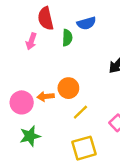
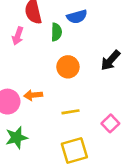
orange circle: (68, 88) -> (68, 67), moved
yellow line: (80, 112) -> (71, 112), turned 35

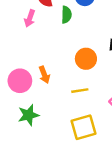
orange circle: (68, 67) -> (86, 59), moved
orange arrow: (33, 95) -> (44, 75), turned -105

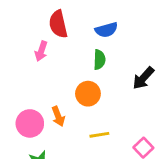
green semicircle: (66, 15) -> (99, 60), moved
orange circle: (86, 59) -> (88, 94), moved

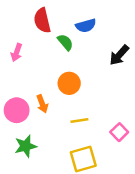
pink arrow: (41, 51) -> (17, 53), moved
green semicircle: (99, 60) -> (65, 42), moved, turned -42
black arrow: (143, 78) -> (119, 55), moved

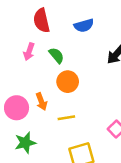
green semicircle: (65, 42) -> (56, 55), moved
pink arrow: (17, 53) -> (29, 52), moved
yellow line: (79, 120) -> (66, 118), moved

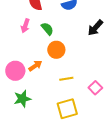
orange arrow: (41, 102) -> (35, 66), turned -104
yellow line: (66, 118) -> (66, 79), moved

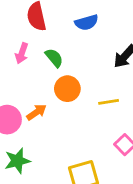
yellow line: (66, 79) -> (109, 102), moved

